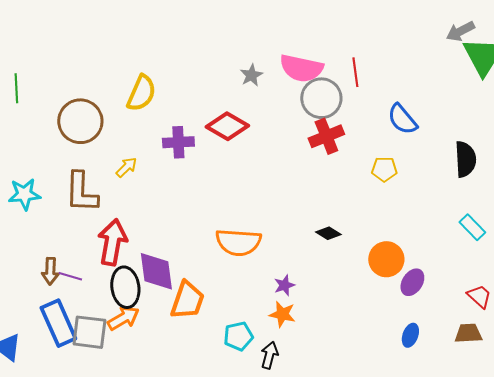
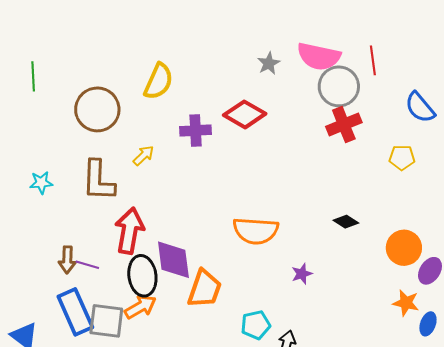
cyan star: (24, 194) -> (41, 183), size x0.7
orange star: (282, 314) -> (406, 303), moved

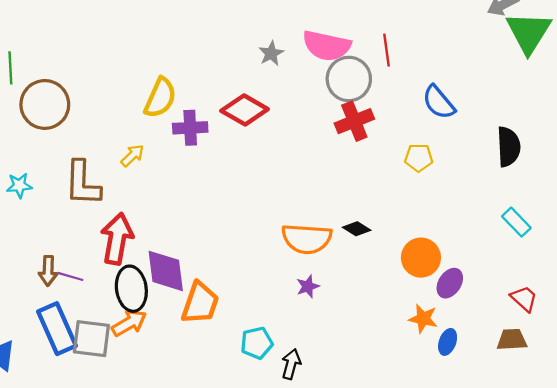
yellow semicircle: (158, 81) -> (160, 98), moved
brown circle: (97, 109) -> (45, 104), moved
orange semicircle: (256, 231) -> (307, 239), moved

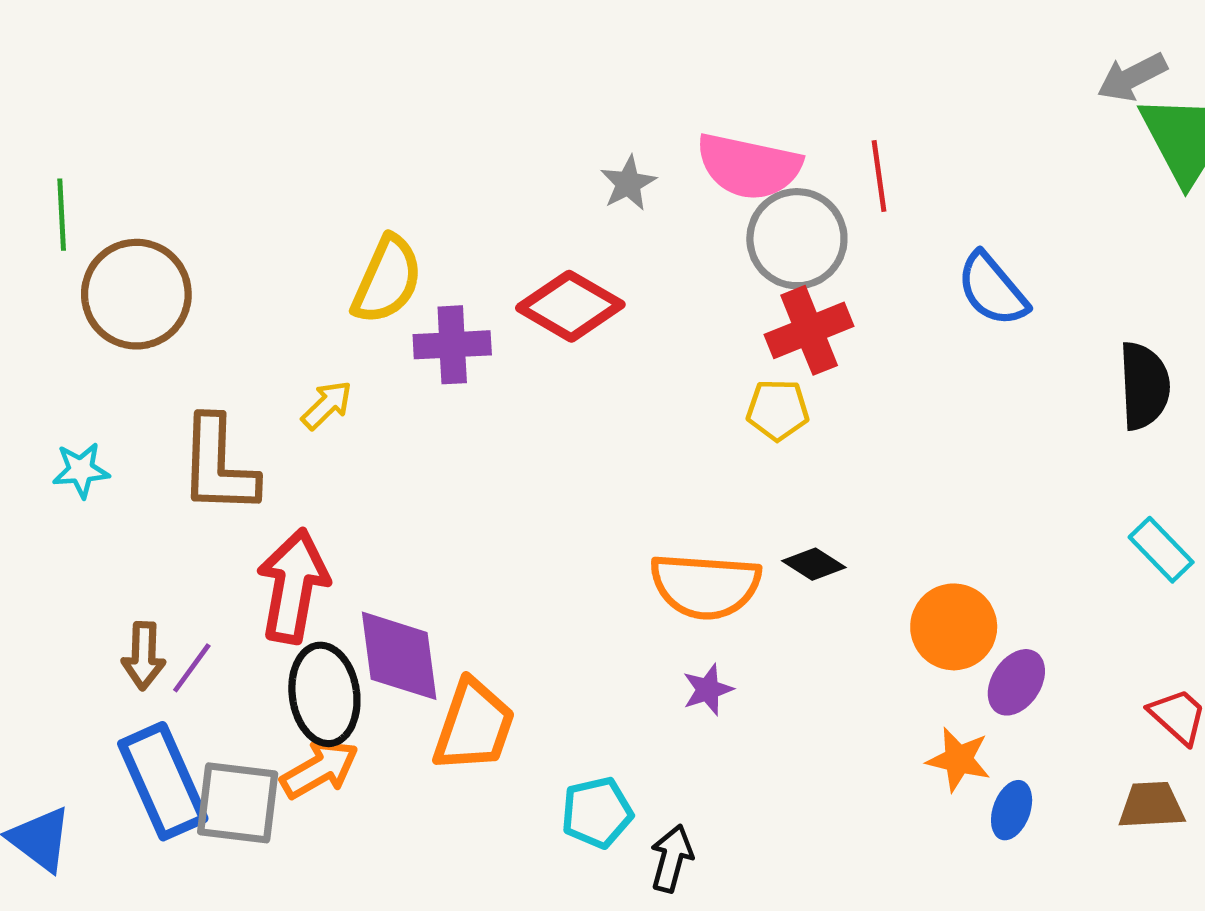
yellow pentagon: (419, 158) -> (778, 410), moved
purple line: (70, 276) -> (192, 668), turned -70

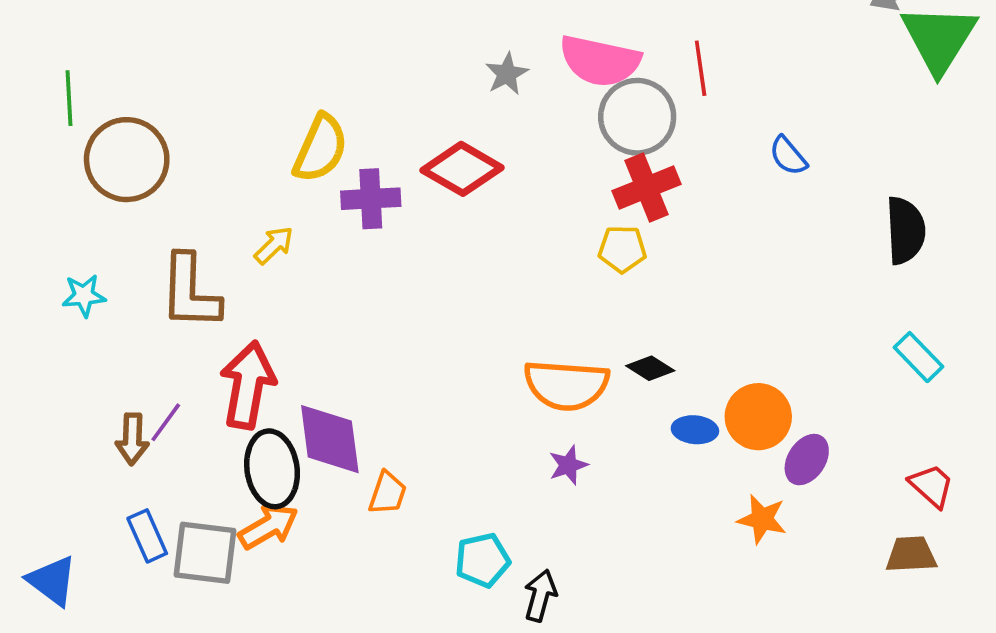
blue semicircle: (992, 289) -> (788, 156), size x0.7
purple line: (192, 668) -> (166, 422), moved
orange trapezoid: (474, 726) -> (388, 493), size x0.6
blue rectangle: (163, 781) -> (147, 536), size x0.6
blue ellipse: (1012, 810) -> (695, 430), moved, turned 75

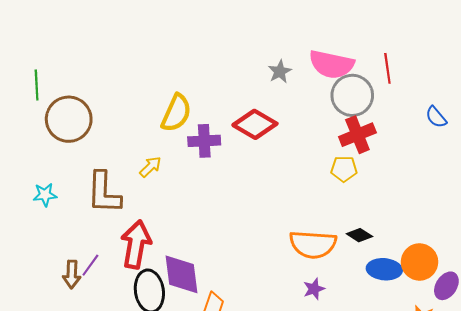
blue ellipse: (695, 430) -> (384, 269), size x1.4

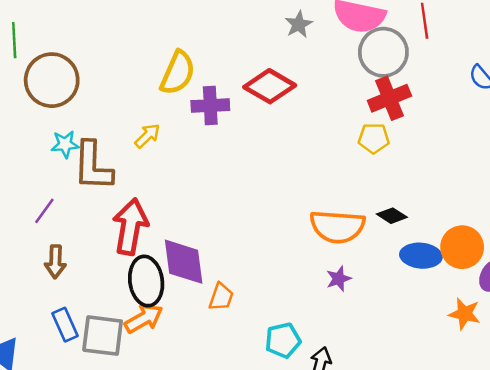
cyan star: (45, 195) -> (65, 144), moved
purple line: (90, 265) -> (44, 211), moved

